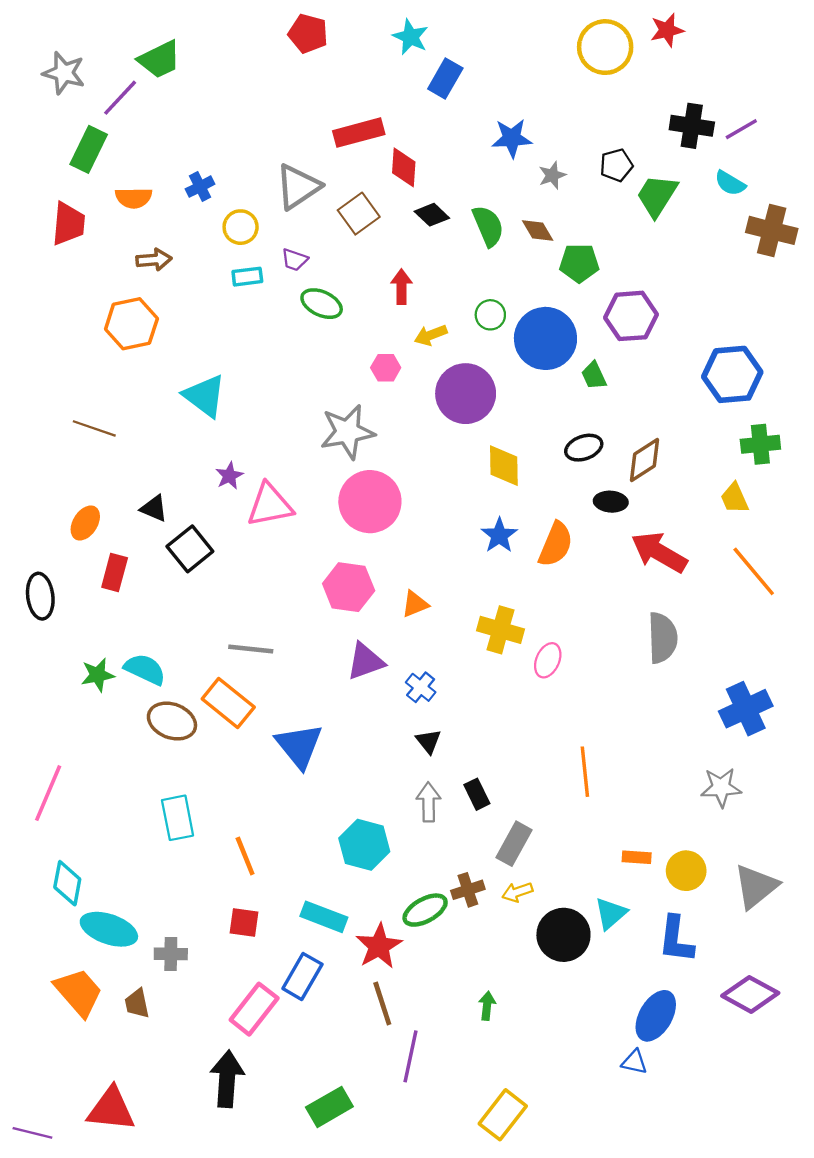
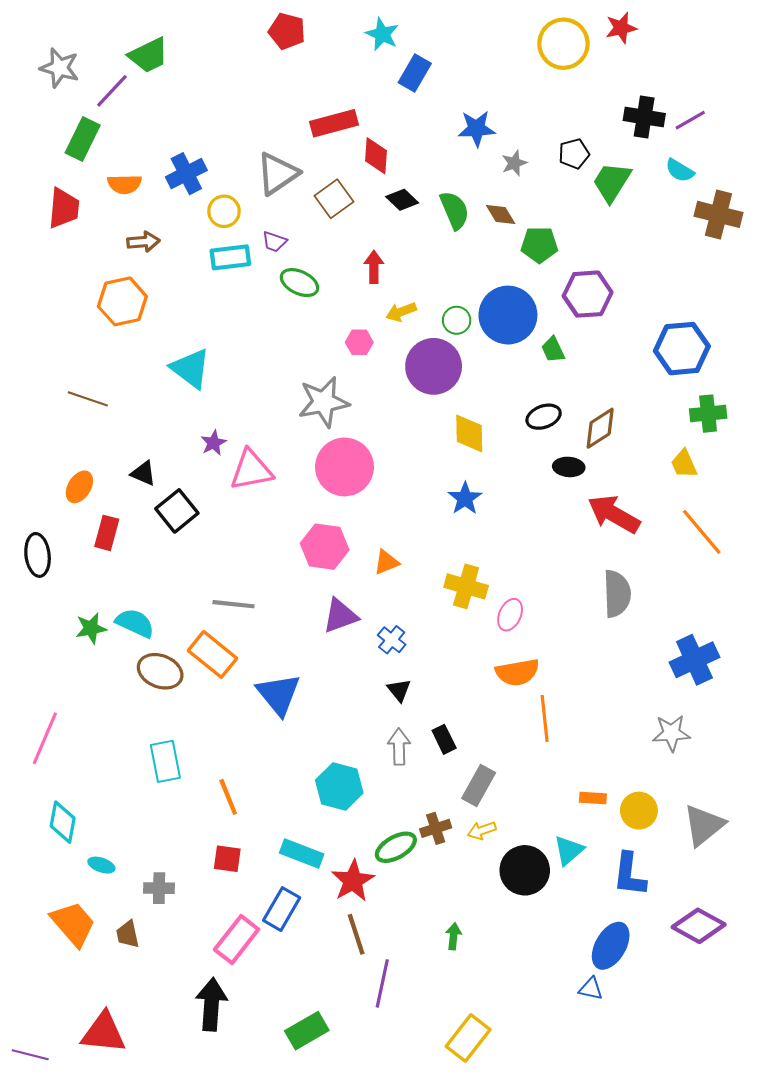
blue cross: (200, 187) -> (186, 174), size x1.5
cyan rectangle: (247, 277) -> (230, 257), size x1.4
green circle: (490, 315) -> (457, 320), moved
orange semicircle: (556, 544) -> (517, 672), moved, turned 57
cyan ellipse: (109, 929) -> (101, 865), size x0.5

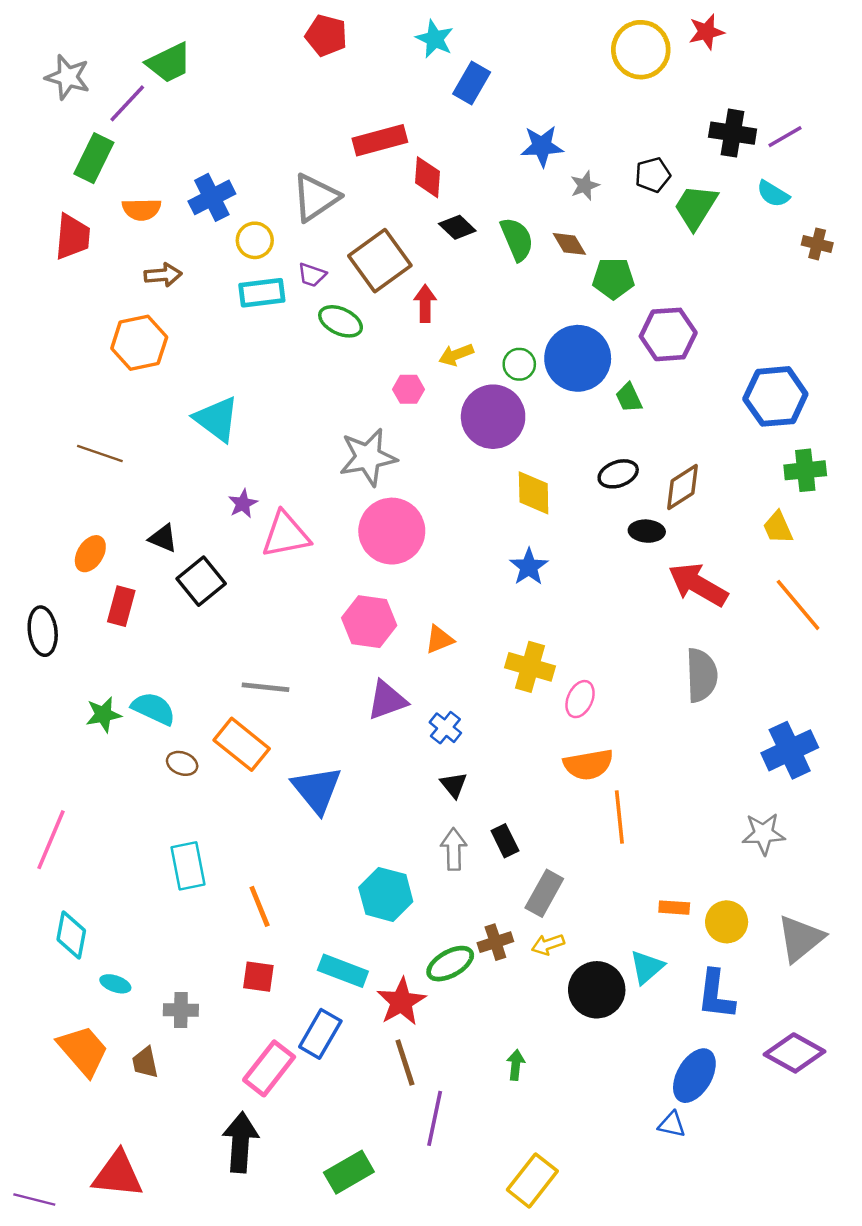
brown square: (334, 199) -> (380, 261), moved, size x1.4
brown cross: (719, 214) -> (817, 244), size x0.6
brown ellipse: (160, 671) -> (182, 763), size x0.6

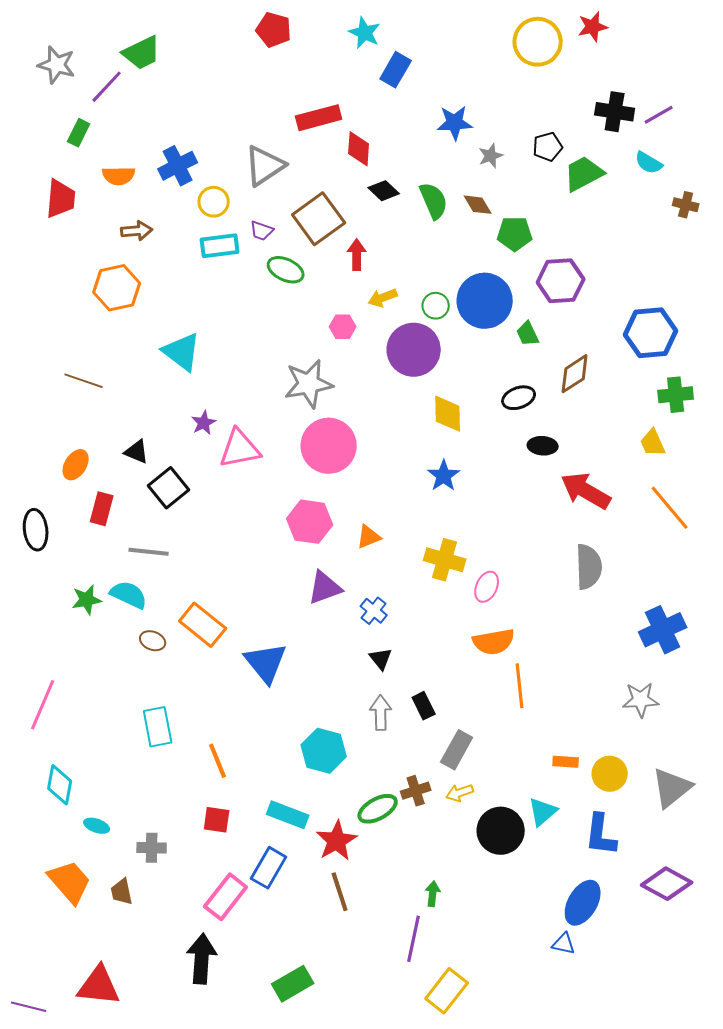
green rectangle: (94, 158) -> (79, 133), size x0.7
green trapezoid: (696, 207) -> (584, 174), turned 30
brown diamond: (683, 487) -> (575, 374), moved
gray line: (265, 687) -> (149, 552), moved
purple line: (435, 1118) -> (414, 939), moved

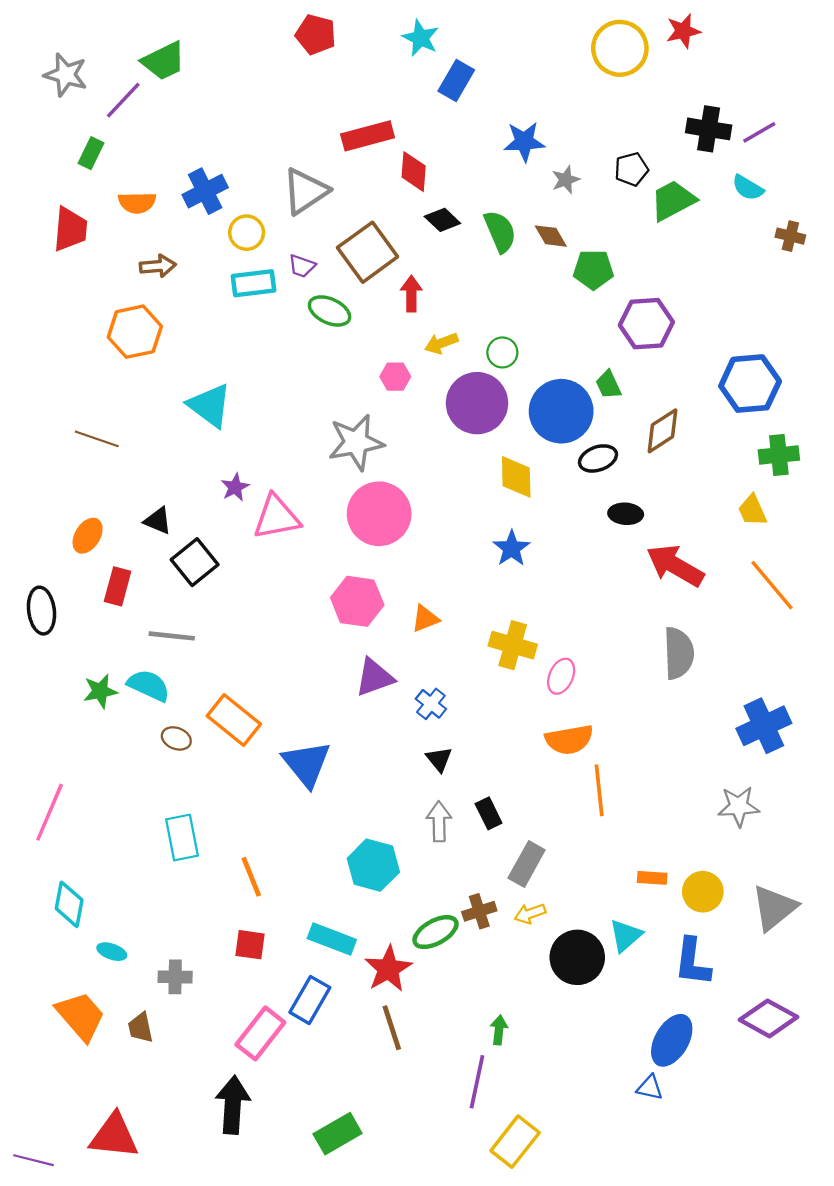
blue circle: (485, 301) -> (561, 411), moved

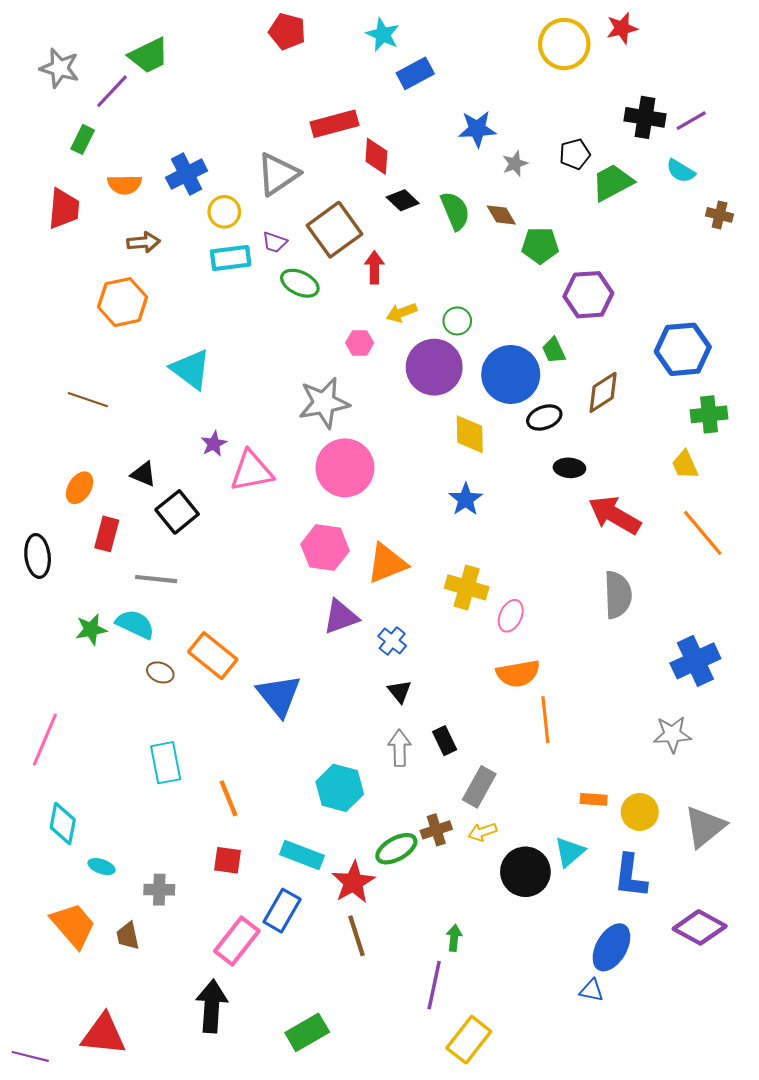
blue rectangle: (456, 81) -> (415, 73), turned 32
orange triangle: (425, 619) -> (387, 563), size x1.6

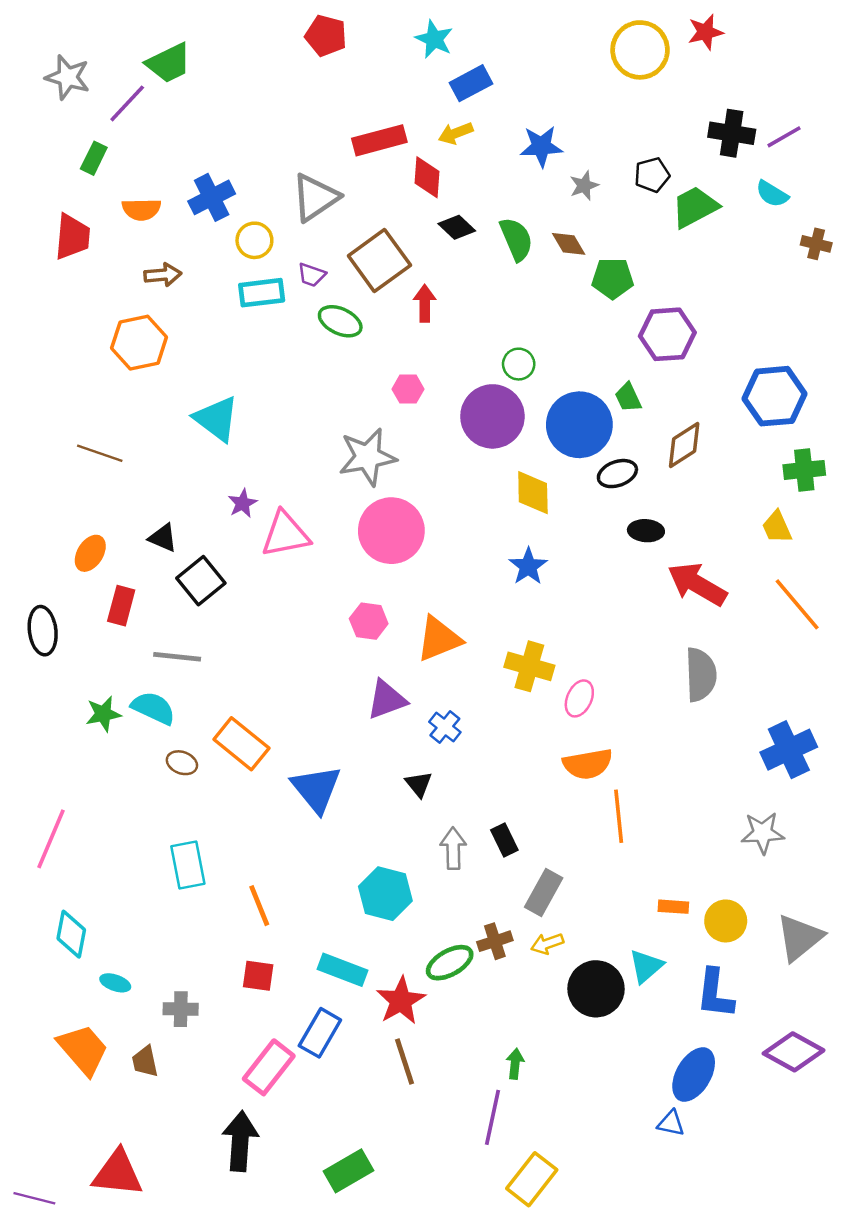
yellow arrow: (402, 313) -> (456, 133), moved
pink hexagon: (325, 548) -> (369, 621), size x0.7
black triangle: (400, 691) -> (419, 784), moved

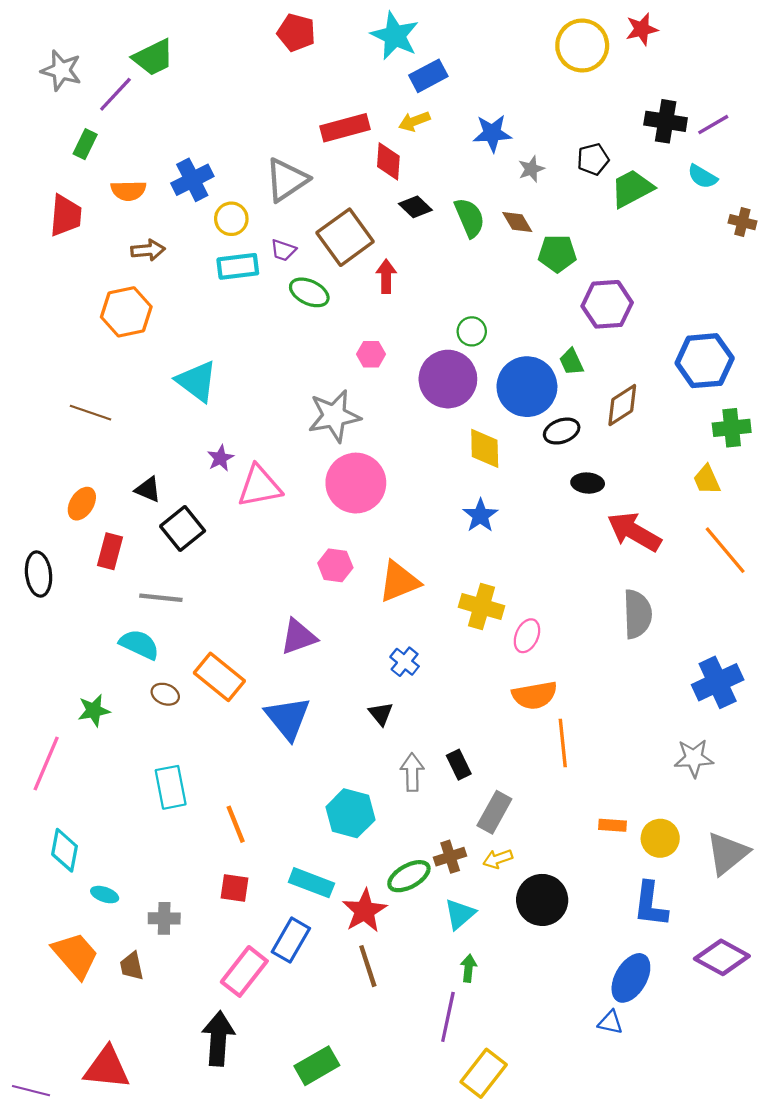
cyan star: (434, 39) -> (395, 36), size x1.4
purple triangle: (387, 700) -> (298, 637), moved
green star: (103, 714) -> (94, 710), moved
cyan triangle: (646, 966) -> (460, 914), moved

